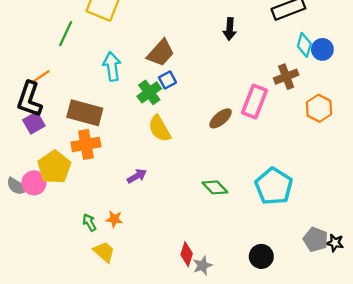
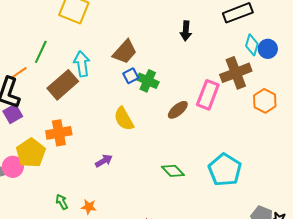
green line: (66, 34) -> (41, 52), moved
brown cross: (286, 77) -> (236, 73), size x1.4
green cross: (149, 92) -> (148, 81), moved, turned -30
brown rectangle: (85, 113) -> (63, 85), moved, turned -56
orange star: (114, 219) -> (89, 207), moved

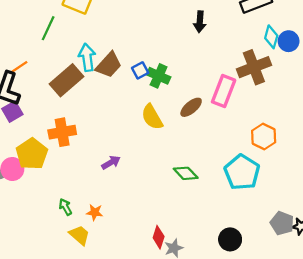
green line: (41, 52) -> (48, 28), moved
brown trapezoid: (125, 52) -> (109, 65), moved
orange hexagon: (265, 101) -> (264, 136), moved
yellow semicircle: (124, 119) -> (152, 117), moved

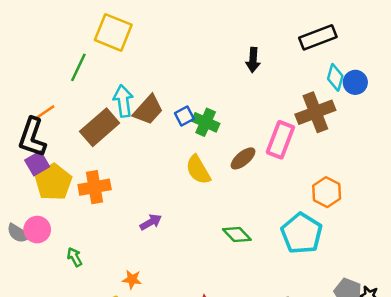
yellow pentagon: (32, 154) -> (53, 182), moved
green arrow: (65, 207) -> (75, 257), moved

